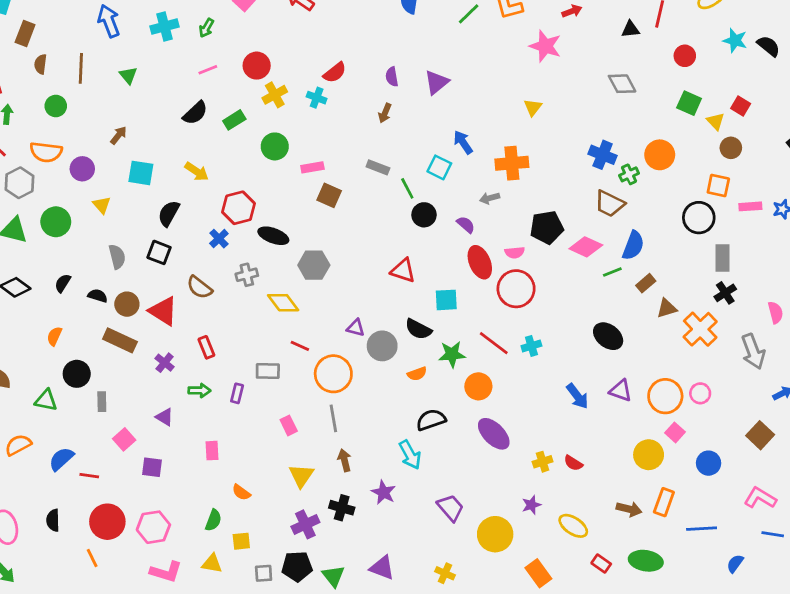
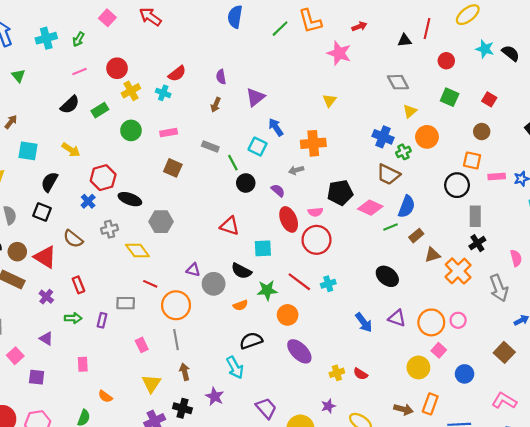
purple triangle: (437, 82) -> (255, 97), moved
yellow triangle: (716, 121) -> (410, 111), moved, turned 32
pink rectangle: (312, 167) -> (169, 133), moved

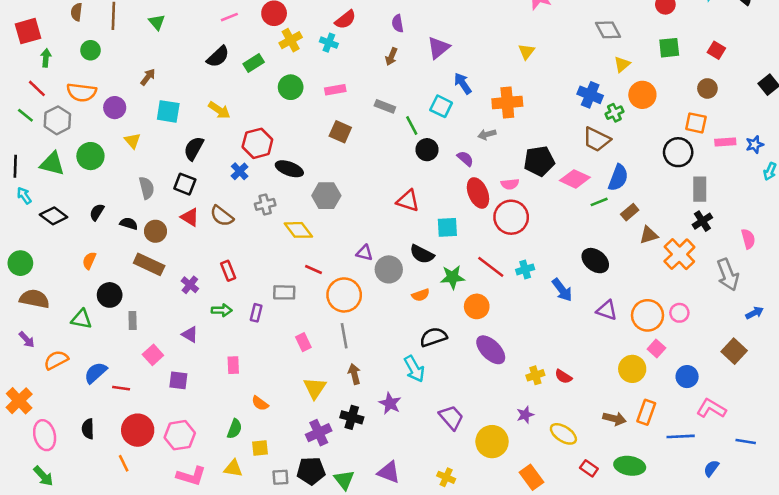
green square: (450, 97) -> (669, 48), turned -30
red triangle: (45, 257) -> (190, 217), moved, size x0.7
blue arrow: (364, 322) -> (562, 290), moved
pink L-shape: (504, 401) -> (711, 408), moved

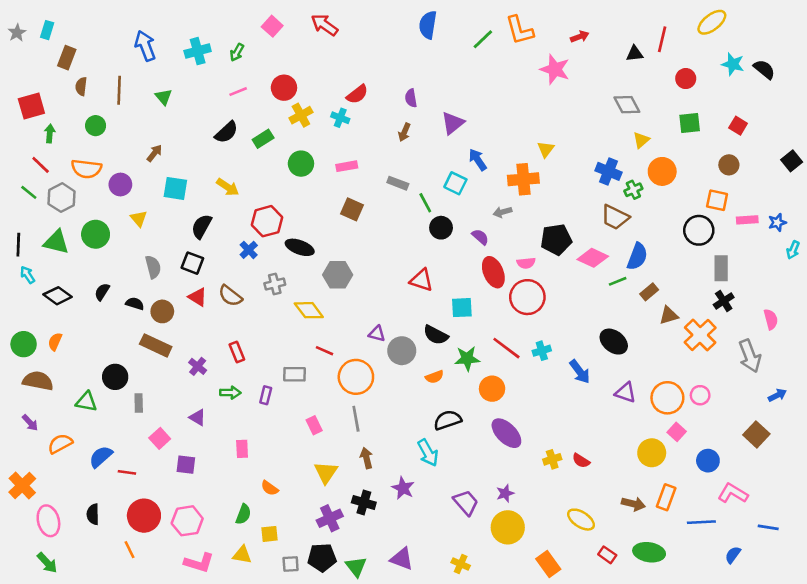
yellow triangle: (526, 52) -> (546, 149), moved
orange semicircle: (89, 261) -> (55, 342), moved
purple star: (525, 415) -> (505, 493), moved

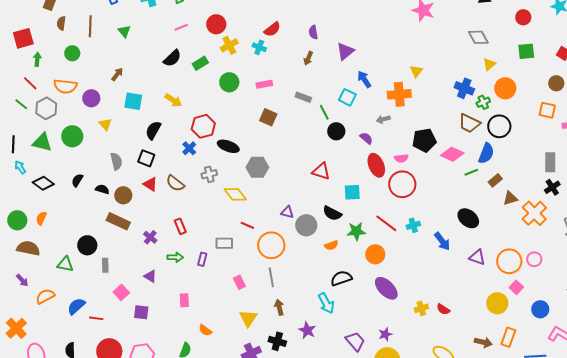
black circle: (699, 230) -> (499, 126), moved

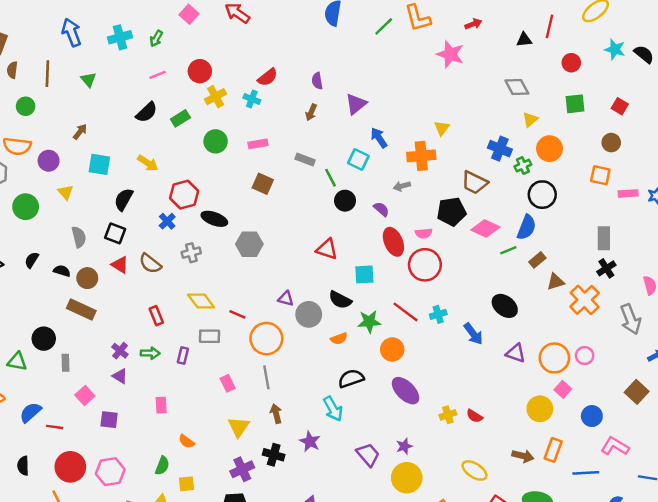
brown trapezoid: (469, 123) -> (474, 183), moved
yellow diamond: (235, 194) -> (201, 301), moved
purple cross: (150, 237) -> (120, 351), moved

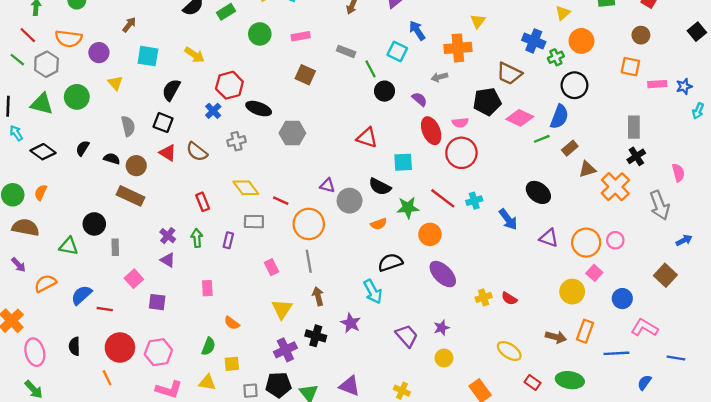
green arrow: (150, 353) -> (197, 238), turned -96
yellow circle: (407, 478) -> (444, 358), size x0.6

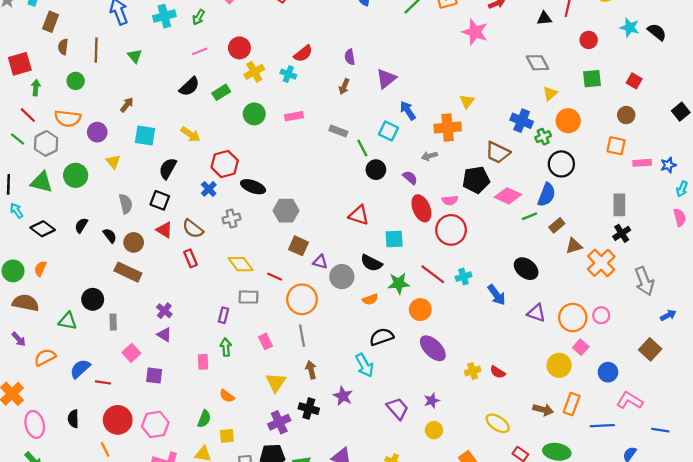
brown square: (305, 75) -> (299, 246), moved
black semicircle: (112, 159) -> (110, 236), turned 35
pink semicircle: (678, 173) -> (680, 217), moved
red rectangle: (203, 202) -> (191, 258), moved
green arrow: (197, 238) -> (226, 347), moved

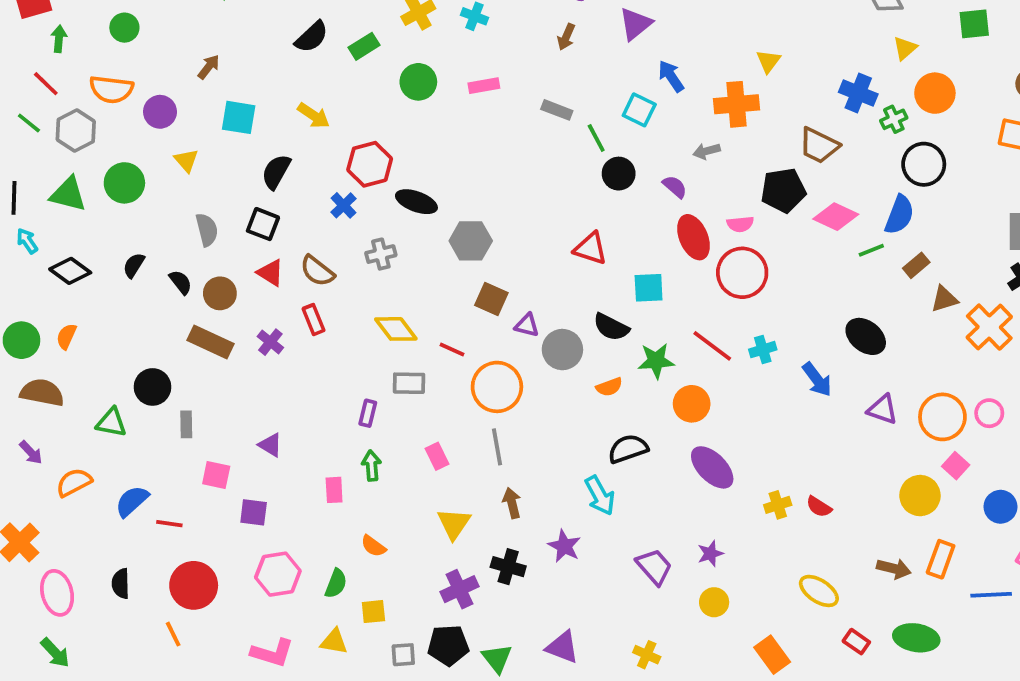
purple cross: (164, 311) -> (270, 342), moved
pink square: (131, 353) -> (216, 475), turned -36
pink hexagon: (155, 424) -> (278, 574), moved

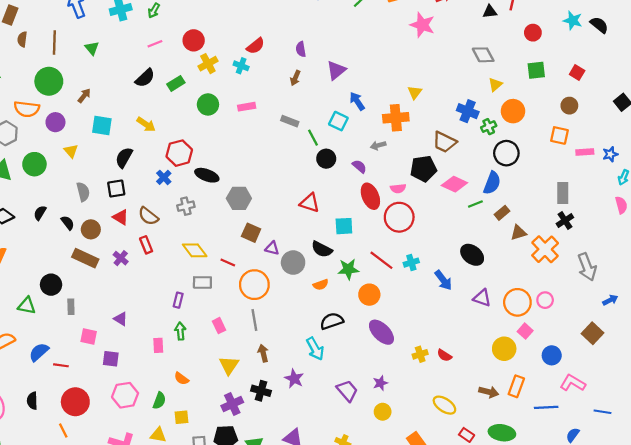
green circle: (124, 28) -> (49, 81), moved, size x1.6
black square: (263, 224) -> (116, 188), turned -30

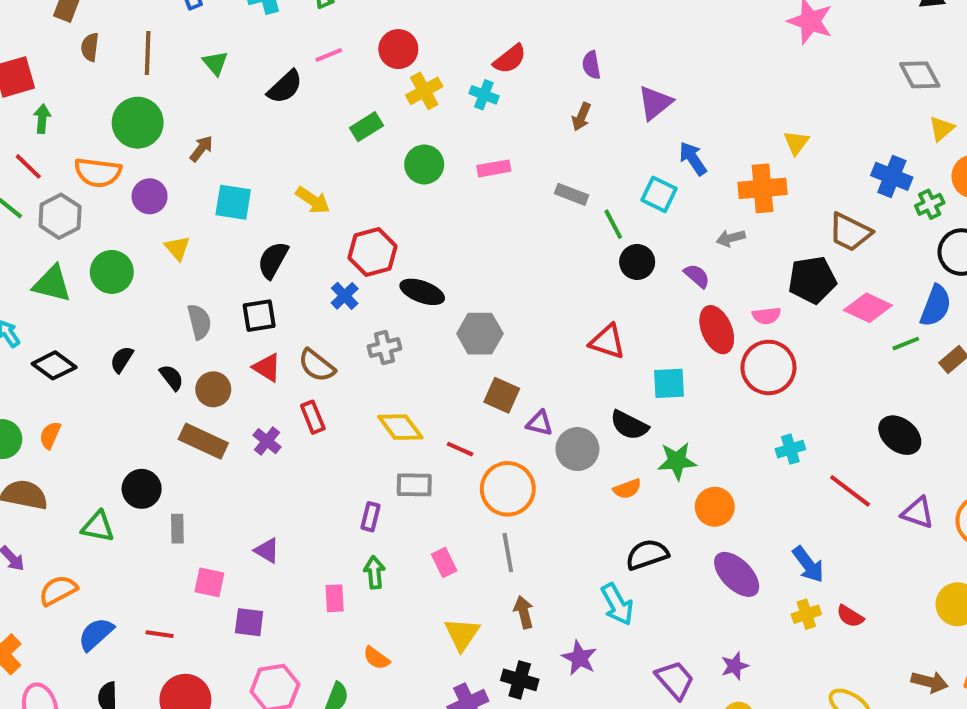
black semicircle: (145, 78) -> (285, 87), moved
red line: (381, 260) -> (850, 491), moved
blue arrow: (443, 280) -> (808, 564), moved
blue semicircle: (39, 352) -> (96, 634), moved

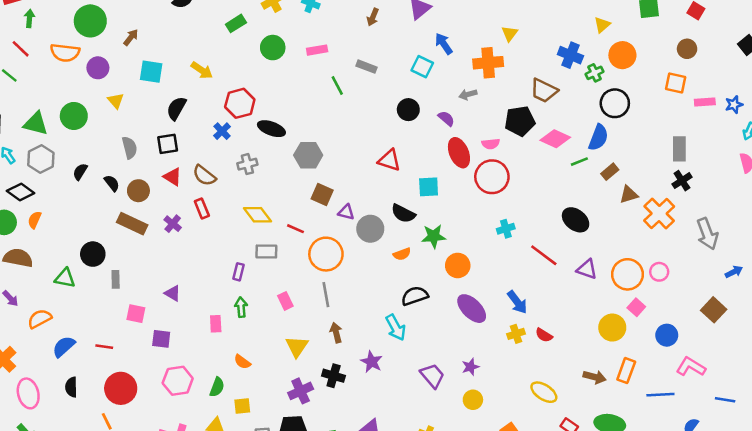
gray hexagon: (60, 216) -> (41, 159), moved
green line: (613, 224) -> (337, 86), moved
black diamond: (54, 365) -> (21, 192), moved

